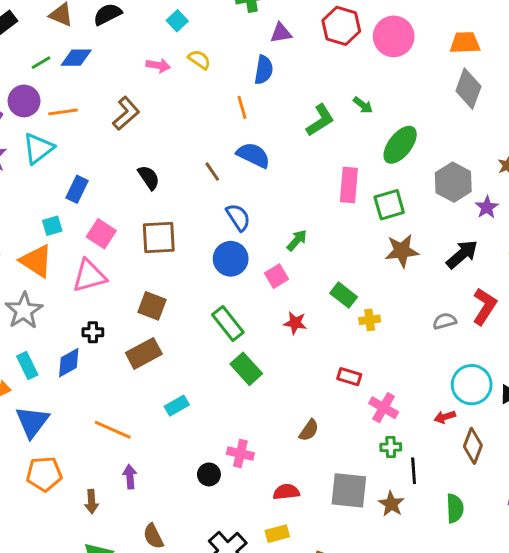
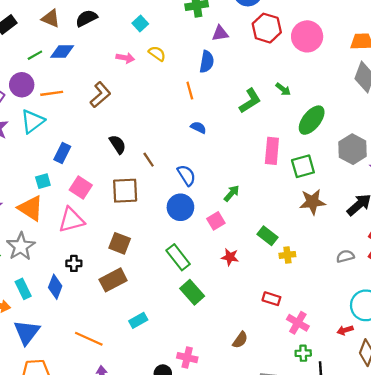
blue semicircle: (253, 155) -> (198, 127), size x0.6
brown line: (212, 172) -> (149, 160), moved
blue diamond: (69, 363) -> (55, 287), turned -40

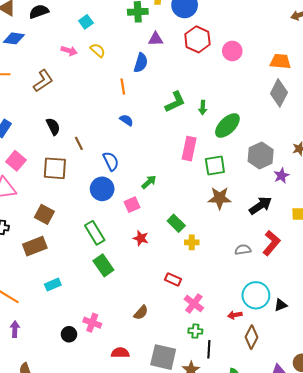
pink circle: (307, 36) -> (232, 51), size x0.7
green arrow: (283, 89) -> (203, 108), moved, turned 48

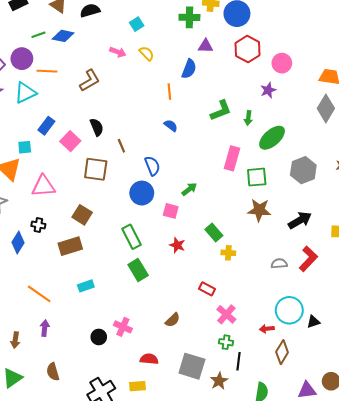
pink square: (16, 161) -> (70, 141), moved
purple star: (281, 176) -> (268, 90), moved
pink square: (132, 205) -> (171, 211), turned 35

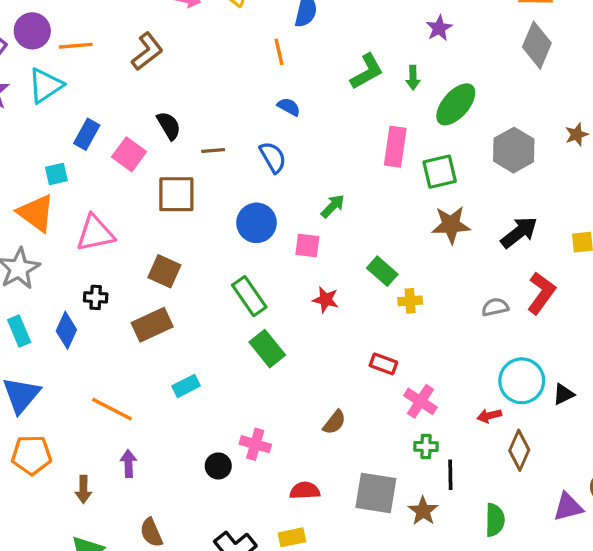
brown line: (121, 146) -> (213, 151), turned -64
blue semicircle: (152, 166) -> (273, 157), moved

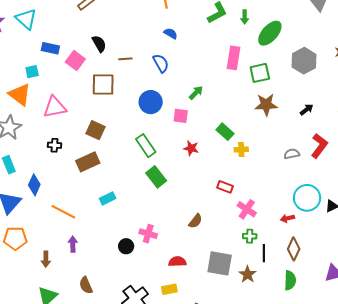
cyan triangle: (45, 85) -> (26, 19), turned -45
blue rectangle: (87, 134) -> (50, 48), turned 72
black arrow: (519, 232) -> (307, 110), size x0.6
blue diamond: (66, 330) -> (34, 185), moved
brown diamond: (519, 450) -> (294, 249), moved

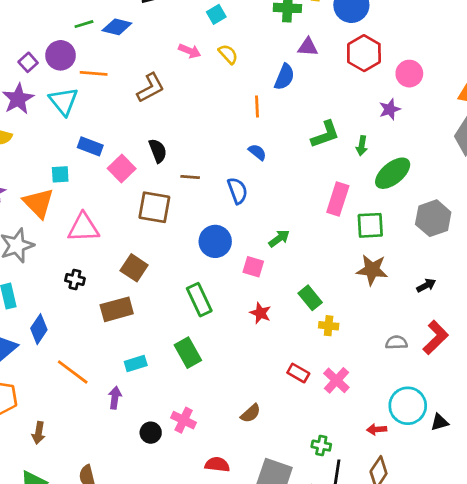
green rectangle: (156, 177) -> (188, 353), moved
pink cross: (247, 209) -> (336, 380), moved
purple arrow: (73, 244) -> (115, 398), moved

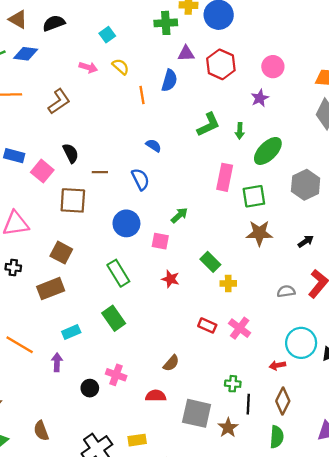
red hexagon: (364, 53) -> (221, 64), moved
orange line: (257, 106) -> (142, 95), moved
red semicircle: (217, 465) -> (156, 396), moved

